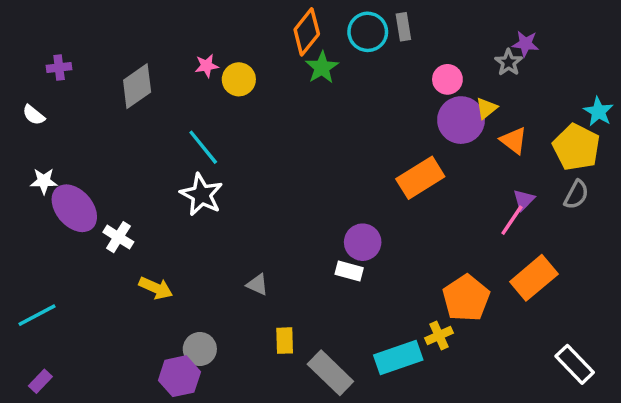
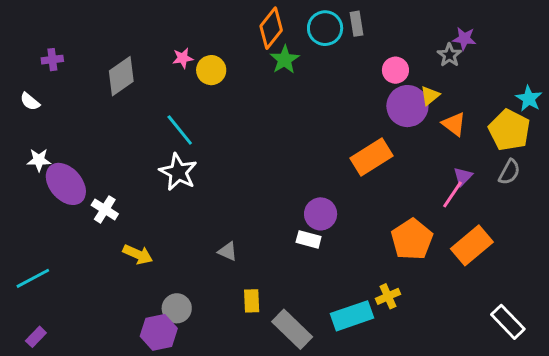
orange pentagon: (466, 298) -> (412, 239), moved

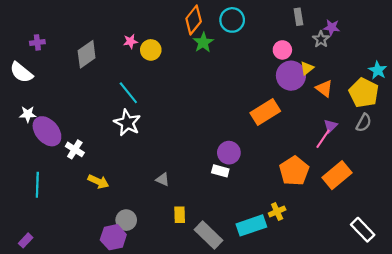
gray rectangle: (357, 24) -> (298, 17), moved
white semicircle: (30, 102) -> (21, 72), size x1.6
cyan line: (33, 278) -> (37, 185), moved, turned -60

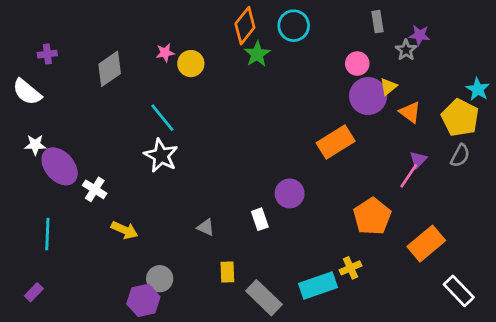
white rectangle: (220, 171) -> (260, 219), moved, turned 56
orange rectangle: (337, 175) -> (426, 244), moved
purple rectangle: (26, 240) -> (34, 292), moved

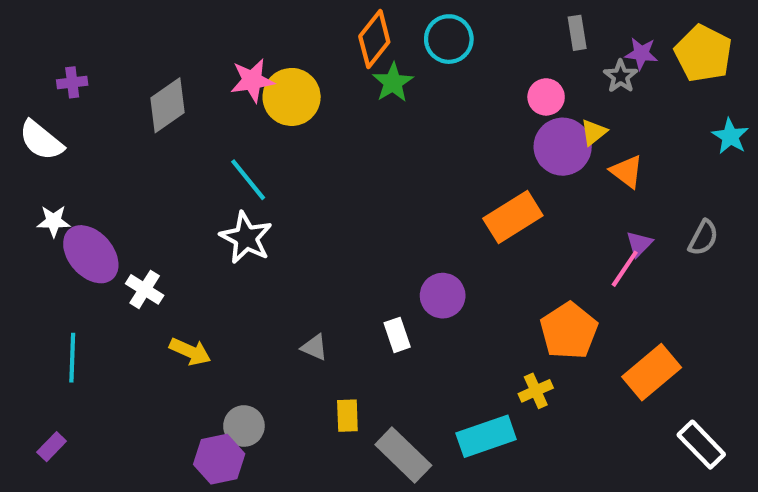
pink star: (165, 53) -> (252, 80), size x1.5
yellow circle: (191, 64) -> (292, 97), size x1.4
yellow pentagon: (460, 118) -> (703, 54), moved
yellow cross: (350, 268) -> (536, 391), moved

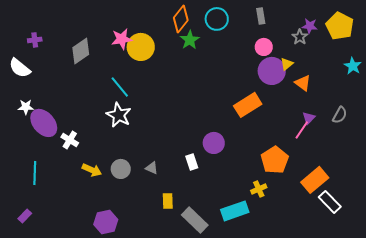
gray rectangle: (577, 33) -> (261, 16), moved
gray circle: (244, 426) -> (121, 169), moved
white rectangle: (701, 445) -> (330, 202), moved

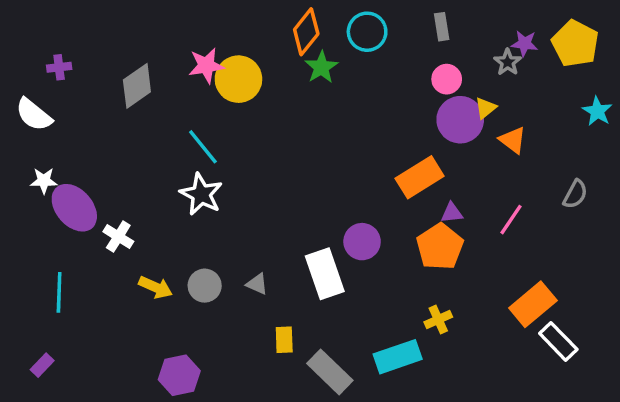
purple triangle: (309, 118) -> (452, 213), moved, turned 40
orange pentagon: (275, 160) -> (440, 247), moved
white rectangle: (192, 162) -> (325, 274), size x1.8

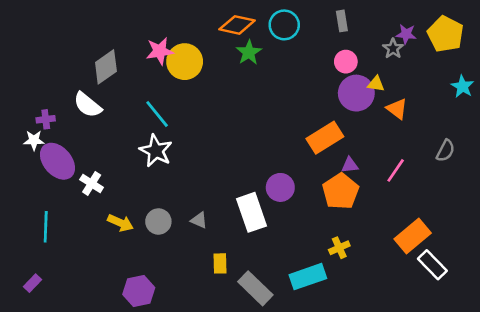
orange diamond: (306, 32) -> (237, 25), turned 64
purple cross: (59, 67) -> (46, 119), moved
yellow triangle: (486, 108) -> (376, 84), turned 48
white semicircle: (34, 115) -> (88, 105), moved

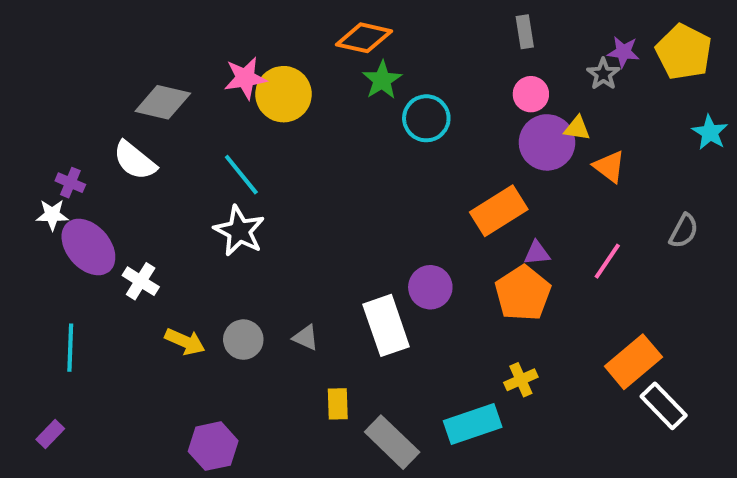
cyan circle: (284, 25) -> (426, 118), moved
gray diamond: (106, 67) -> (163, 102), turned 48
purple cross: (46, 119) -> (70, 183), turned 30

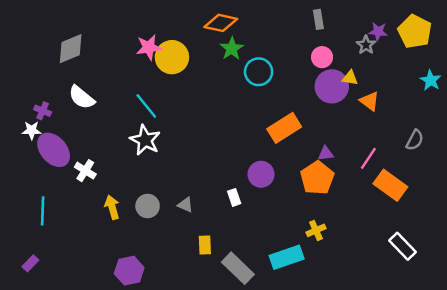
gray diamond: (163, 102) -> (71, 49), moved, turned -36
orange rectangle: (499, 211) -> (284, 128), moved
white rectangle: (386, 325) -> (234, 197), size x0.5
yellow arrow: (185, 342) -> (112, 207), turned -130
orange rectangle: (633, 362) -> (390, 185), moved, turned 76

